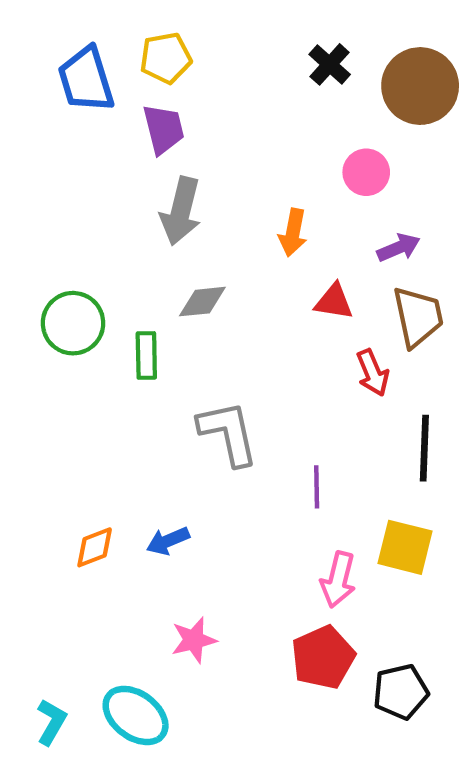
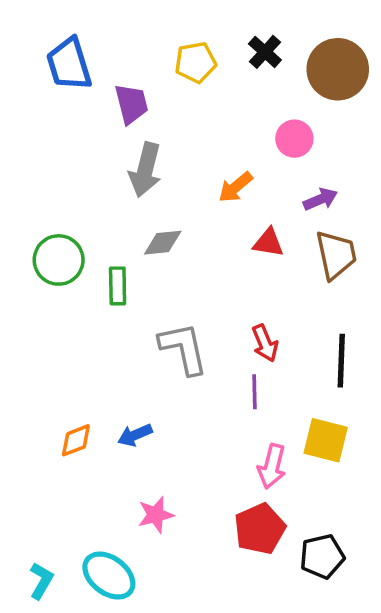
yellow pentagon: (166, 58) -> (196, 62), moved
orange arrow: (293, 233) -> (235, 187), turned 39
red arrow: (373, 373) -> (265, 343), moved

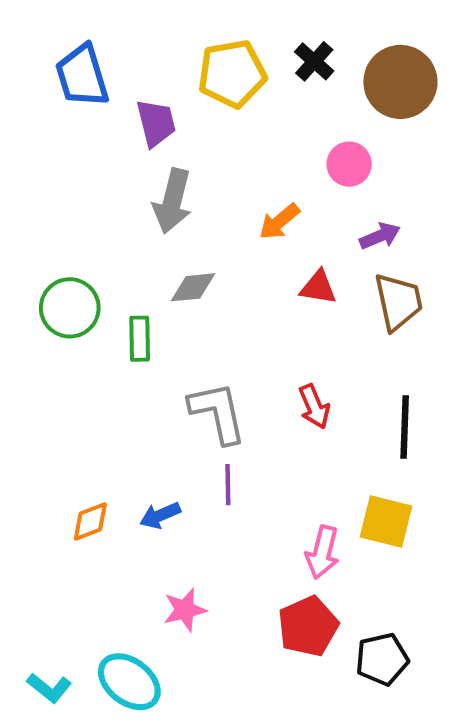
yellow pentagon: (196, 62) -> (232, 74), size x1.4
purple line: (255, 392) -> (228, 485), moved
cyan L-shape: (41, 581) -> (49, 688), turned 99

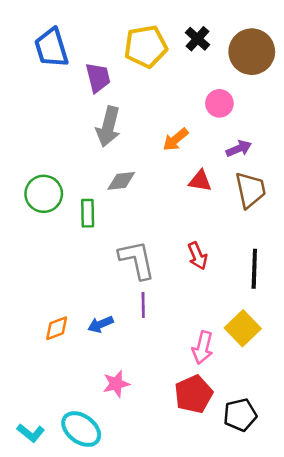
yellow square: (386, 521) -> (243, 328), turned 32

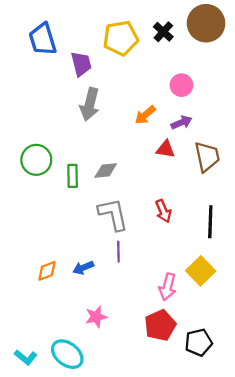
brown circle: (252, 52) -> (206, 23), moved
purple arrow: (239, 149) -> (181, 122), moved
gray diamond: (121, 181) -> (106, 171), moved

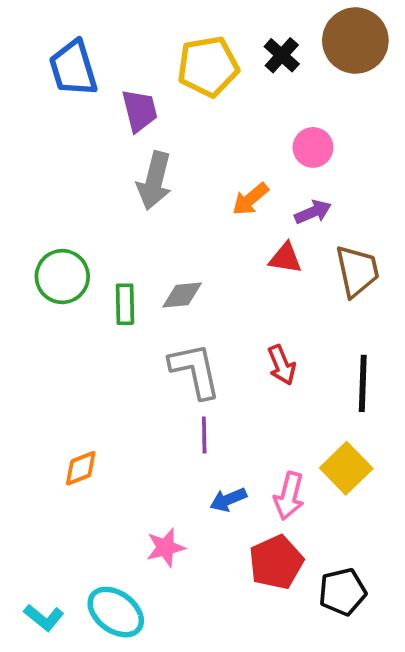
blue arrow: (83, 268) -> (228, 500), moved

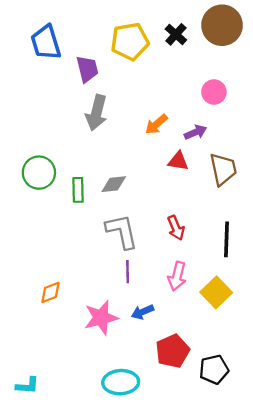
pink circle: (313, 147) -> (214, 92), moved
pink arrow: (289, 496) -> (177, 276), moved
pink star: (166, 548) -> (101, 318), moved, size x1.4
cyan ellipse: (116, 612) -> (121, 382), moved, turned -40
cyan L-shape: (44, 618) -> (27, 386), turned -35

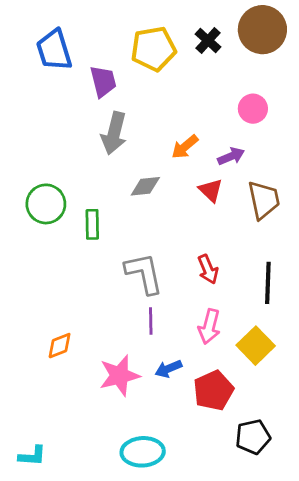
red triangle: (178, 161) -> (211, 190), turned 35
gray diamond: (114, 184) -> (145, 186), moved
red pentagon: (172, 351) -> (213, 391), moved

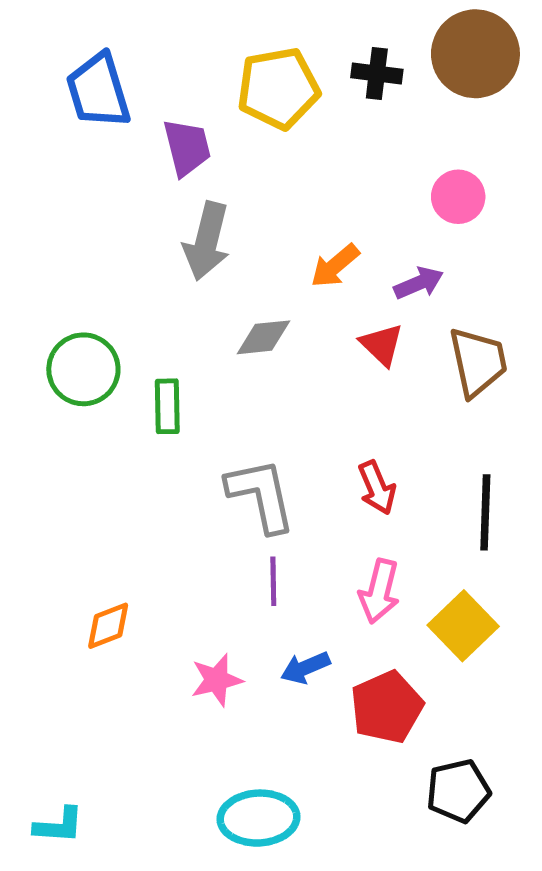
black cross: (208, 41) -> (377, 73), turned -35
pink star: (119, 376) -> (217, 680), size x0.7

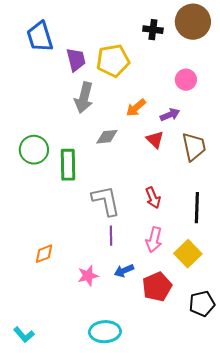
yellow pentagon: (278, 88) -> (113, 61), moved
green rectangle: (167, 406) -> (68, 165), size x1.4
black pentagon: (458, 791) -> (202, 304), moved
cyan L-shape: (59, 825) -> (24, 335), turned 45

